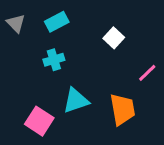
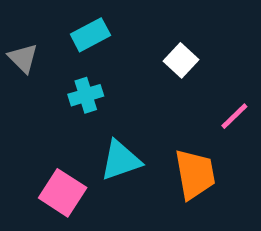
gray triangle: (16, 23) -> (23, 58), moved

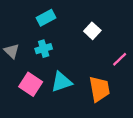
gray triangle: (23, 58) -> (12, 51), moved
pink square: (63, 193) -> (31, 84), moved

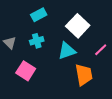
white square: (92, 31) -> (78, 26), size x1.6
cyan triangle: (61, 82) -> (67, 51), moved

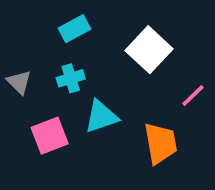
cyan triangle: (67, 51) -> (101, 117), moved
pink square: (26, 71) -> (50, 136), turned 36

